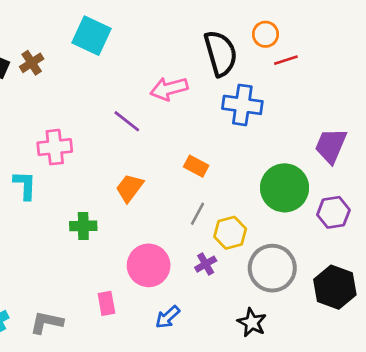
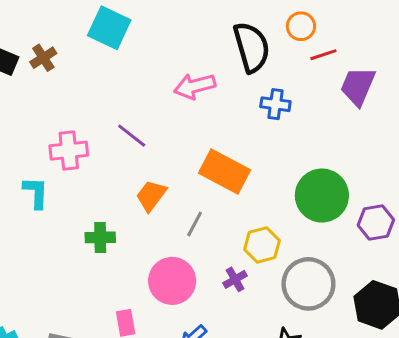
blue cross: (242, 105) -> (275, 104), size x0.7
purple line: (127, 121) -> (132, 136), moved
purple trapezoid: (331, 146) -> (358, 86), moved
orange rectangle: (196, 166) -> (225, 172), size x1.8
gray line: (198, 214) -> (195, 224), moved

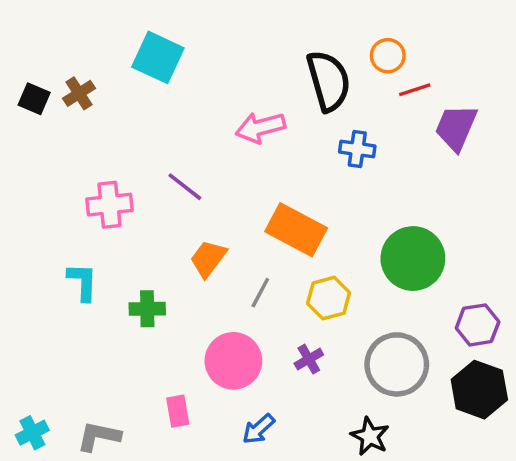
cyan L-shape: (36, 193) -> (83, 282), moved
purple hexagon: (376, 222) -> (478, 325), moved
yellow hexagon: (262, 245) -> (329, 298), moved

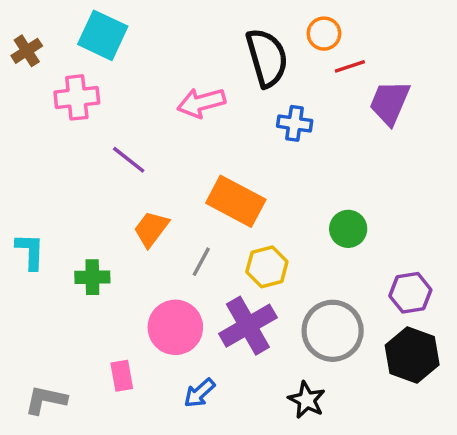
brown cross: (79, 93) -> (27, 51), moved
pink cross: (110, 205) -> (77, 97), moved
green circle: (413, 259) -> (348, 229), size x0.6
purple cross: (309, 359) -> (248, 326), size x2.0

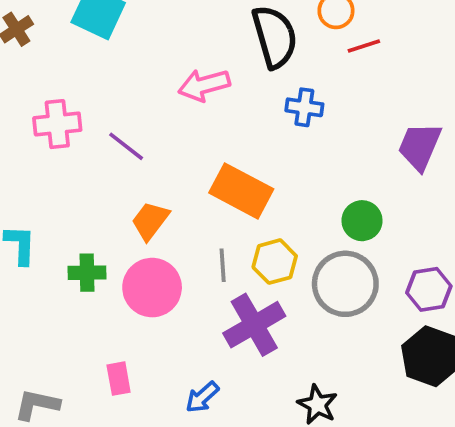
pink cross: (77, 97) -> (57, 124), moved
purple trapezoid: (390, 103) -> (420, 146), moved
gray line: (201, 262) -> (223, 265), moved, turned -32
pink circle: (175, 327) -> (152, 288), moved
gray circle: (333, 331) -> (345, 284), moved

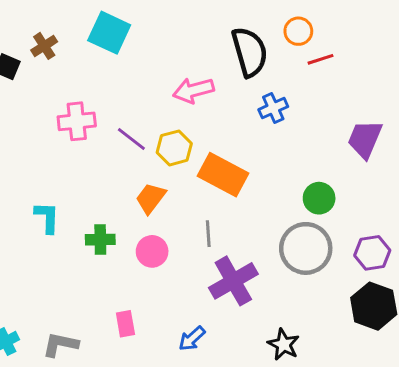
blue cross: (304, 107) -> (273, 108), turned -32
yellow hexagon: (275, 262) -> (174, 148), moved
pink circle: (152, 288) -> (152, 251), size x0.7

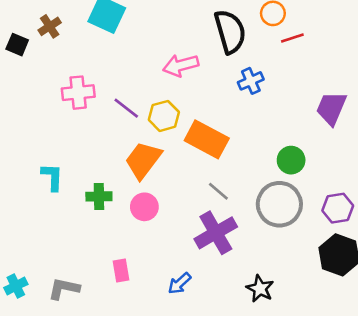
orange trapezoid: (151, 198) -> (143, 160), size x1.4
gray line: (208, 234) -> (218, 191), moved, turned -45

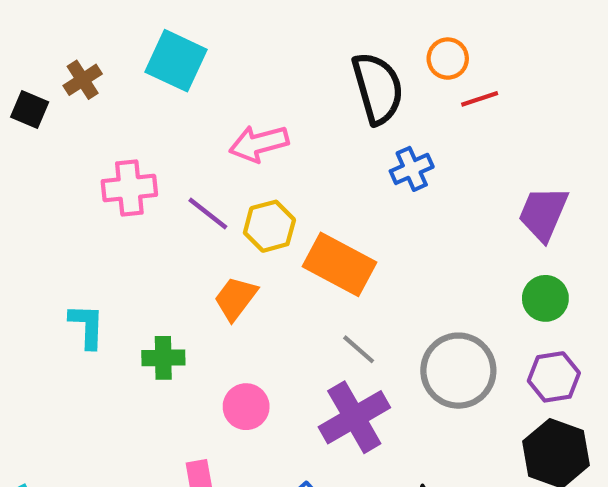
pink arrow: (181, 65) -> (259, 143), moved
orange trapezoid: (143, 160) -> (235, 298), size x0.7
green circle: (291, 160) -> (545, 298), moved
pink circle: (144, 207) -> (246, 407), moved

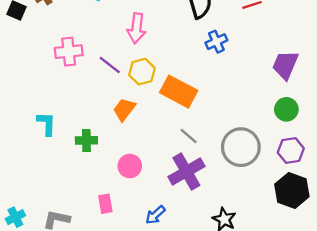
pink arrow: (259, 143) -> (136, 28), turned -68

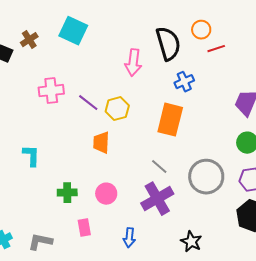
pink arrow: (136, 28) -> (133, 63), moved
orange rectangle: (179, 92) -> (170, 120), moved, turned 76
orange trapezoid: (124, 109) -> (101, 143), turned -35
green cross: (86, 140) -> (67, 193), moved
blue arrow: (155, 215) -> (129, 238), turned -42

